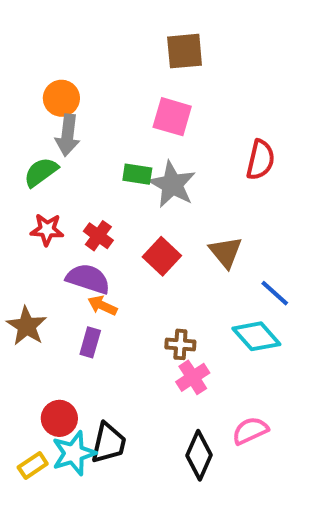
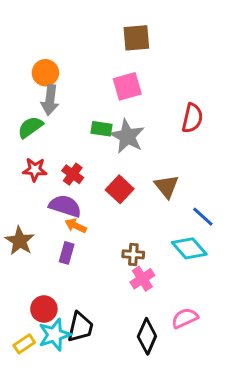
pink square: (172, 117) -> (127, 86), turned -32

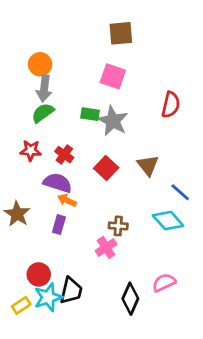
pink square: (127, 86) -> (113, 76), turned 35
green semicircle: (30, 127) -> (43, 113), moved
pink cross: (142, 279) -> (106, 247), moved

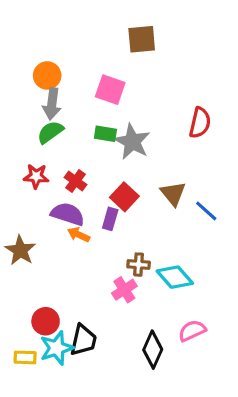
pink square: (113, 76) -> (110, 90), moved
blue line: (180, 192) -> (206, 211), moved
cyan diamond: (168, 221) -> (175, 277), moved
purple rectangle: (59, 225) -> (110, 219), moved
yellow rectangle: (21, 305) -> (25, 357), turned 36

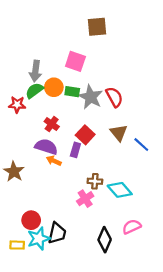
orange circle: (47, 75) -> (54, 87), moved
red semicircle: (200, 123) -> (114, 97), moved, turned -42
red star: (36, 176) -> (17, 105), moved

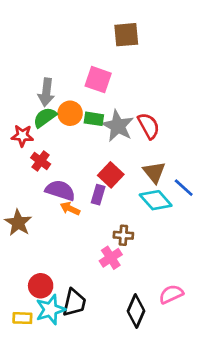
red cross: (52, 124) -> (41, 161), moved
cyan diamond: (120, 190) -> (156, 200), moved

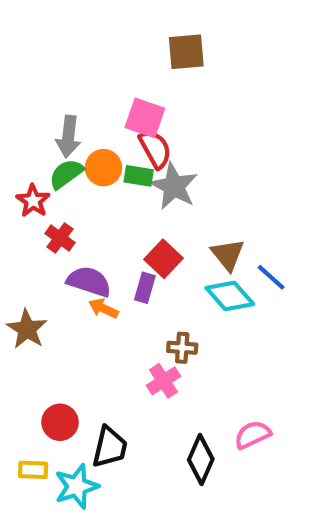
red semicircle: (149, 126) -> (155, 149), moved
red star: (22, 136) -> (33, 201), turned 30
cyan star: (50, 310) -> (77, 486), moved

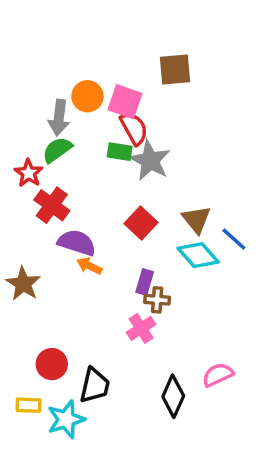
brown square: (186, 52) -> (175, 69), moved
orange circle: (103, 168) -> (87, 96), moved
red cross: (60, 238) -> (52, 205), size x1.4
purple rectangle: (145, 288) -> (145, 282), moved

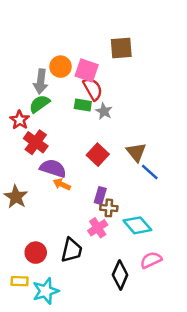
gray star: (150, 161) -> (104, 111), size x0.6
blue line: (234, 239) -> (150, 172), moved
cyan diamond: (198, 255) -> (137, 225), moved
black trapezoid: (95, 386) -> (72, 250), moved

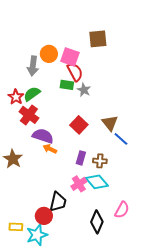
green semicircle: (39, 104) -> (32, 94), moved
brown cross: (109, 208) -> (100, 161), moved
cyan diamond: (137, 225) -> (97, 182), moved
red circle: (36, 253) -> (44, 216), moved
pink semicircle: (151, 260) -> (122, 210), turned 144

